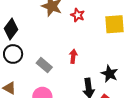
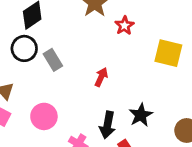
gray rectangle: (44, 65) -> (53, 60), moved

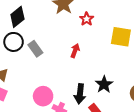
red arrow: (101, 77) -> (75, 51), moved
pink circle: (44, 116) -> (43, 96), moved

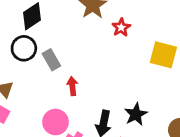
red arrow: (75, 51) -> (72, 86), moved, turned -32

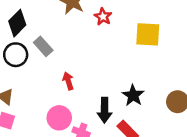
gray rectangle: (51, 60) -> (43, 46), moved

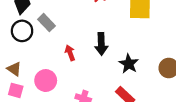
black arrow: (104, 110) -> (101, 44), moved
pink circle: (59, 118) -> (46, 81), moved

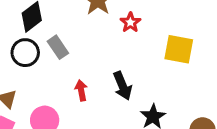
black arrow: (101, 44) -> (122, 86), turned -30

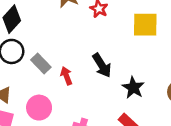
gray rectangle: (58, 47) -> (41, 63), moved

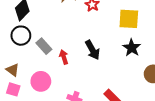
black star: (133, 88) -> (132, 48), moved

